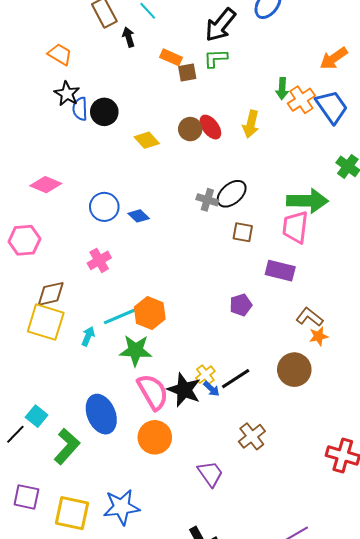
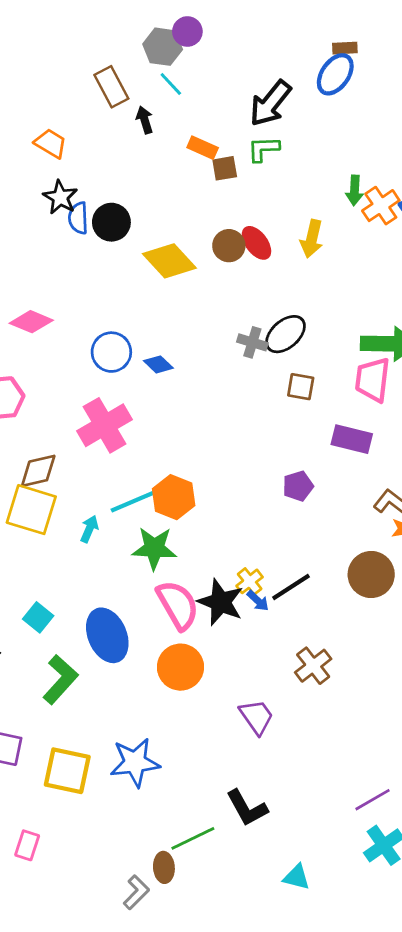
yellow diamond: (147, 140) -> (169, 261), size x1.5
pink cross: (99, 260) -> (105, 425), size x1.6
cyan square: (37, 416) -> (38, 617), moved

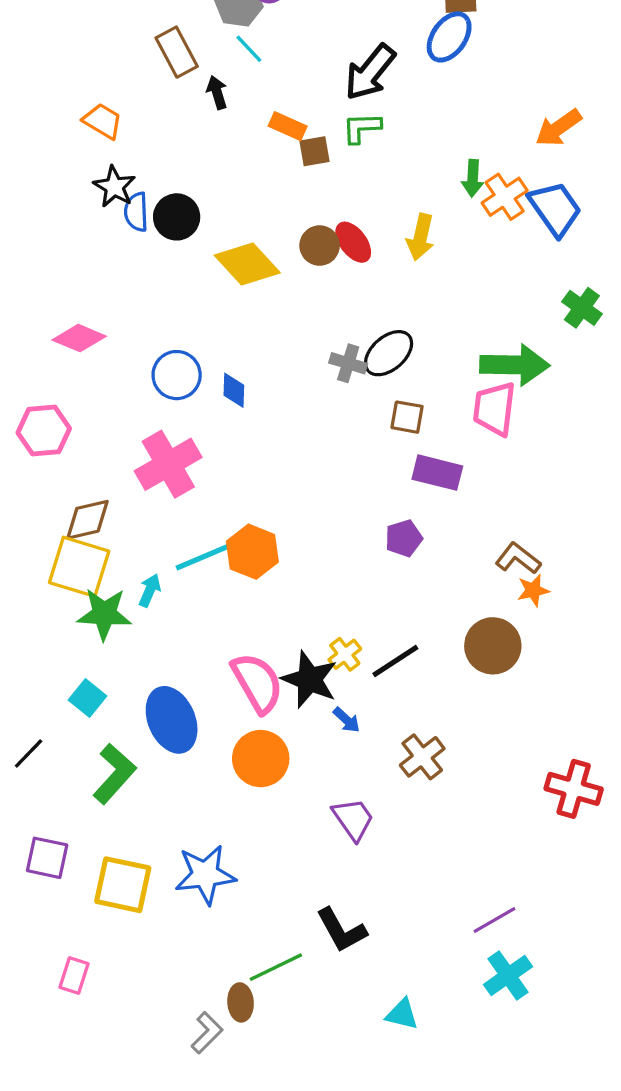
blue diamond: (158, 364) -> (234, 390), turned 48
purple rectangle: (352, 439) -> (437, 473), moved
green star: (154, 548) -> (104, 614), moved
blue arrow: (258, 601) -> (346, 720), moved

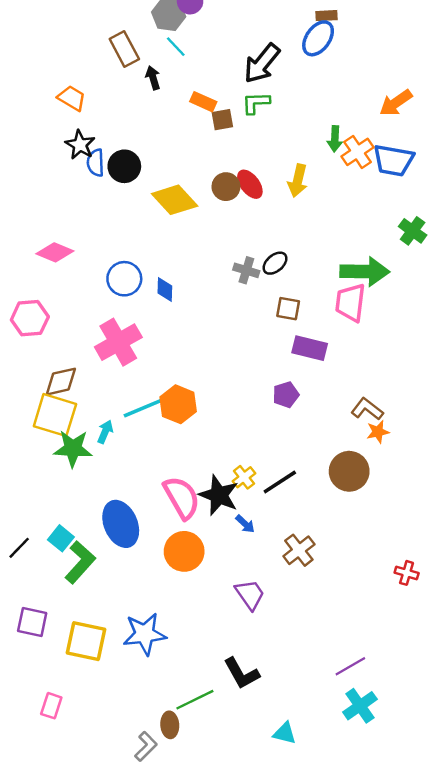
blue trapezoid: (555, 209) -> (393, 160), turned 135
black ellipse: (389, 353) -> (275, 263), size x0.7
cyan square: (87, 698) -> (61, 538), moved
red cross: (574, 789) -> (407, 573), size x0.6

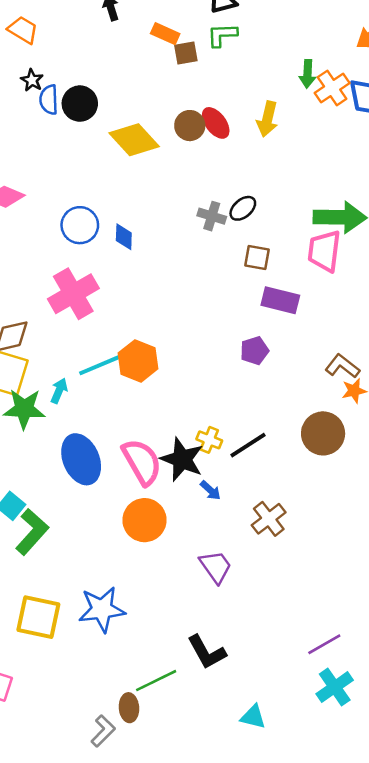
black star: (80, 145) -> (32, 80), size x0.7
yellow cross: (244, 477) -> (209, 440), turned -30
blue ellipse: (121, 524) -> (81, 459), moved

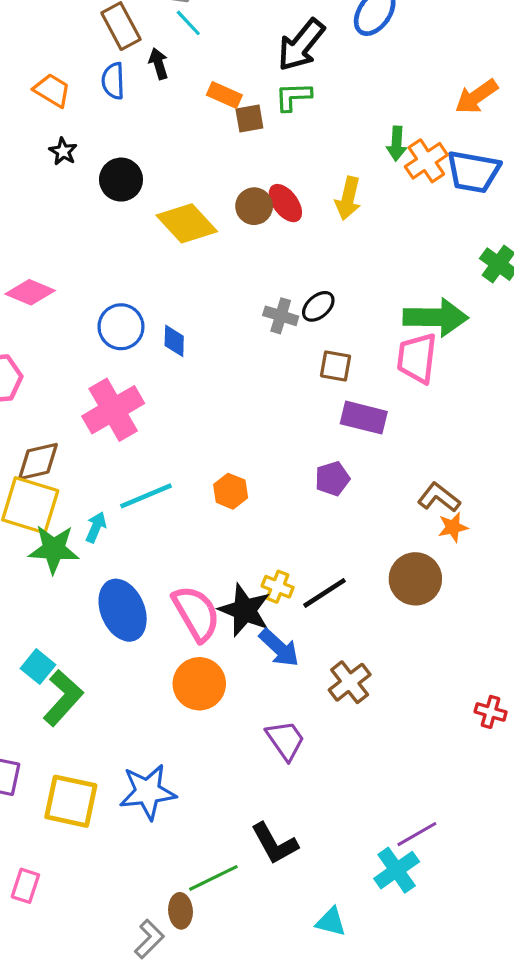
blue semicircle: (49, 100) -> (113, 81), moved
orange hexagon: (138, 361) -> (231, 491), moved, size x0.7
blue arrow: (210, 490) -> (279, 648), size x1.6
cyan cross: (335, 687) -> (397, 870), moved

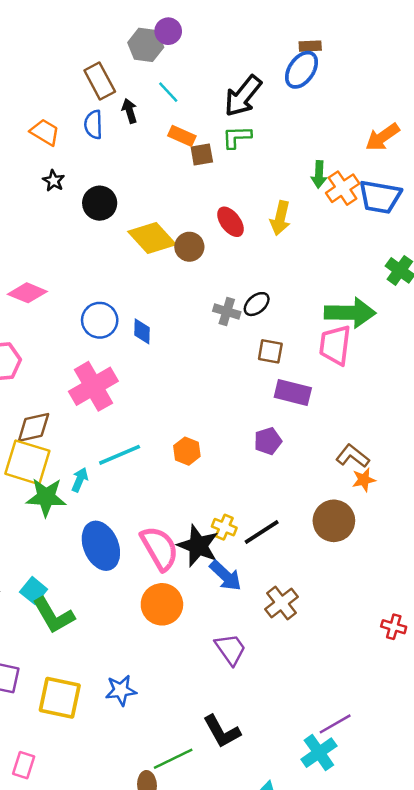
cyan line: (188, 23) -> (168, 92), moved
brown circle: (254, 206) -> (189, 247), moved
green L-shape: (63, 698) -> (54, 616), turned 108
blue star: (148, 792) -> (121, 690), size x0.7

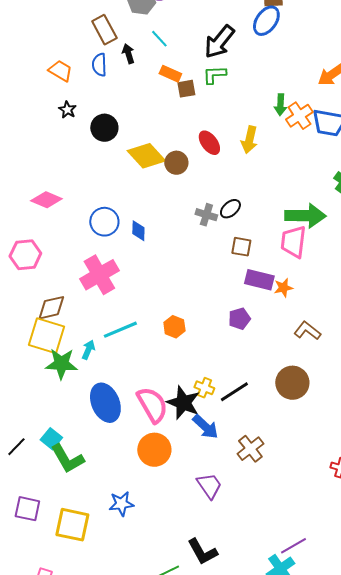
orange star: (364, 480) -> (283, 288), moved
blue star: (121, 690) -> (121, 504), moved

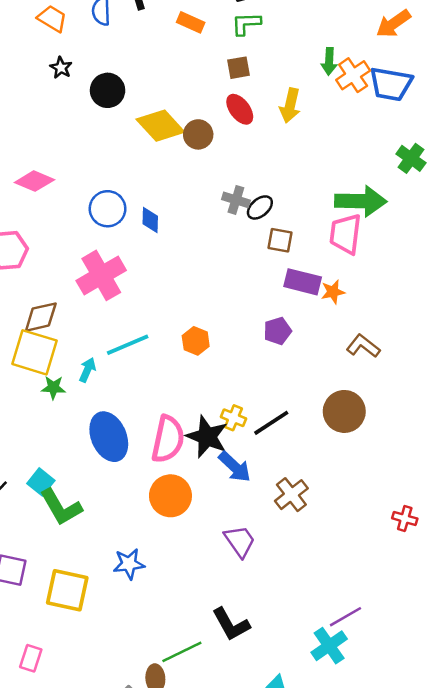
brown square: (186, 89) -> (238, 68), moved
black ellipse: (230, 209) -> (260, 207), moved
green star: (61, 364) -> (53, 388), size x0.6
pink semicircle: (152, 405) -> (168, 439), turned 42

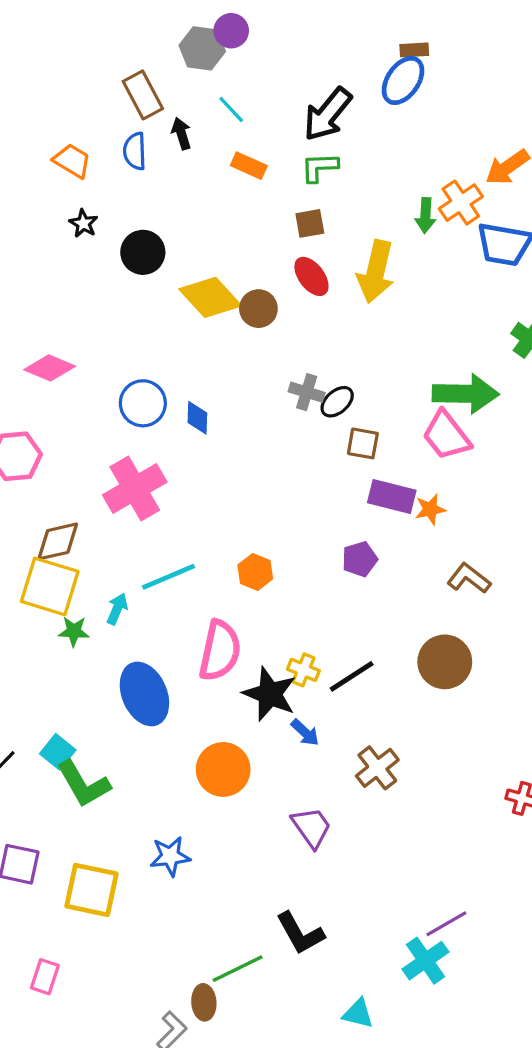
orange cross: (353, 75) -> (461, 203), moved
yellow arrow: (290, 105) -> (376, 272), size x1.4
pink trapezoid: (346, 234) -> (446, 435), turned -45
pink semicircle: (168, 439) -> (220, 651), moved
blue arrow: (235, 467) -> (305, 733), size x0.7

